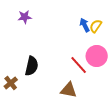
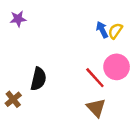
purple star: (25, 17) -> (18, 19), moved
brown triangle: (69, 90) -> (96, 108), moved, turned 36

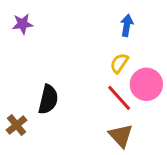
blue arrow: (102, 30) -> (127, 25), moved, turned 35
yellow semicircle: (115, 31) -> (119, 63), moved

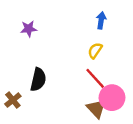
purple star: (23, 24) -> (29, 29), moved
pink circle: (146, 84) -> (112, 98), moved

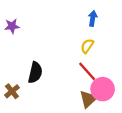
purple star: (29, 29) -> (12, 26), moved
brown triangle: (96, 109) -> (88, 99), turned 30

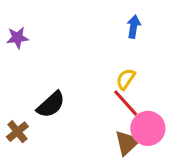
yellow semicircle: (87, 46) -> (126, 79), moved
black semicircle: (35, 73) -> (51, 105), turned 35

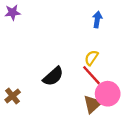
purple star: (17, 38) -> (13, 13), moved
black semicircle: (51, 105) -> (53, 76), moved

